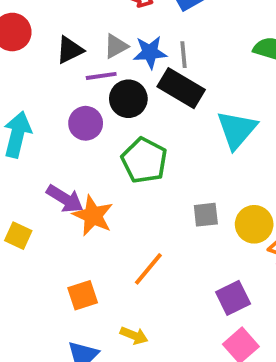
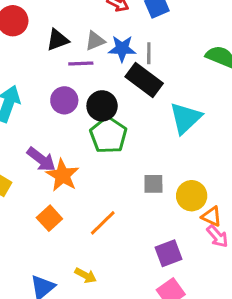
black circle: (128, 99) -> (102, 106), moved
orange square: (83, 295) -> (49, 218), moved, turned -30

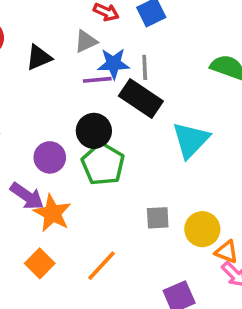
gray triangle: (95, 41) -> (86, 41), moved
purple line: (81, 63) -> (97, 80), moved
purple circle: (64, 100) -> (50, 157), moved

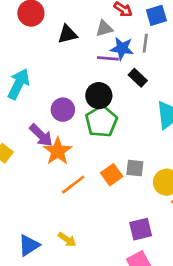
gray line: (145, 67) -> (145, 43), moved
black rectangle: (141, 99) -> (138, 78), size x0.6
orange square: (40, 263) -> (112, 175), moved
orange line: (102, 266) -> (73, 185), moved

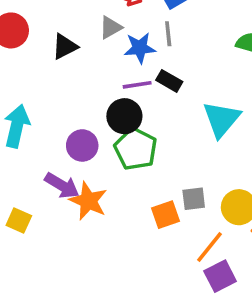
purple line: (108, 58) -> (137, 85), moved
orange square: (112, 175) -> (165, 215), turned 30
orange line: (73, 185) -> (209, 247), moved

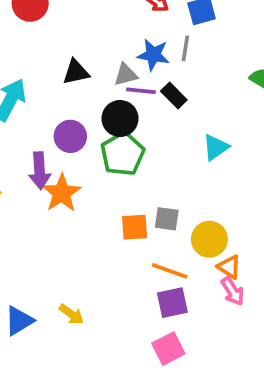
gray triangle: (111, 27) -> (126, 75), moved
black triangle: (65, 46) -> (76, 72), moved
cyan triangle: (222, 119) -> (216, 147), size x0.7
purple arrow: (62, 186) -> (40, 171), turned 40
orange line: (209, 247) -> (170, 271), turned 56

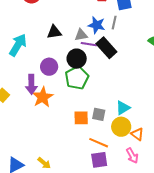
black rectangle: (174, 95) -> (106, 48), size x1.5
cyan triangle: (216, 147) -> (123, 108), moved
orange triangle: (229, 267) -> (137, 134), moved

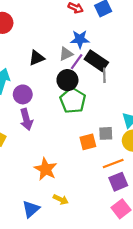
gray line: (114, 23) -> (104, 75), moved
purple line: (89, 44) -> (77, 62), turned -49
purple circle: (49, 67) -> (23, 94), moved
orange star: (43, 97) -> (46, 169), moved
orange line: (99, 143) -> (113, 163), turned -30

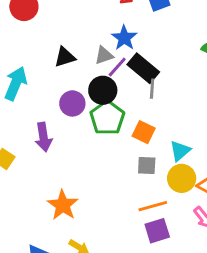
blue star: (80, 39) -> (124, 38), turned 30
purple circle: (23, 94) -> (72, 103), moved
orange square: (88, 142) -> (144, 132), moved, turned 35

